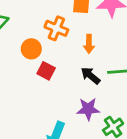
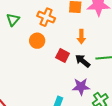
orange cross: (56, 28) -> (46, 17), moved
red square: (46, 71) -> (63, 55), moved

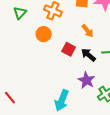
orange arrow: (81, 37) -> (88, 31), turned -40
purple star: (81, 87) -> (86, 80), turned 30

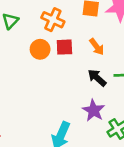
red square: (69, 49) -> (64, 47), moved, turned -32

